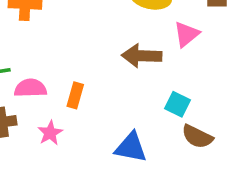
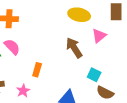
brown arrow: (142, 56) -> (74, 48), turned 55
pink semicircle: (30, 88) -> (12, 47), moved, turned 48

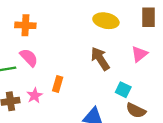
pink triangle: (99, 36) -> (139, 54), moved
pink star: (23, 91) -> (35, 95), moved

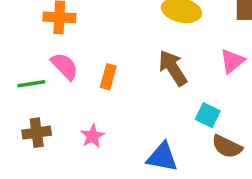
orange rectangle: (58, 84) -> (108, 77), moved
pink star: (35, 95) -> (93, 136), moved

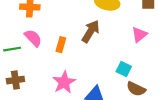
brown arrow: (173, 68) -> (91, 31), moved, turned 65
pink star: (93, 136) -> (64, 82), moved, size x1.5

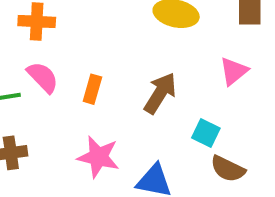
brown arrow: (91, 31) -> (160, 93), moved
pink star: (64, 82) -> (98, 157), turned -30

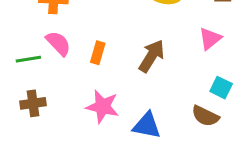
cyan square: (206, 133) -> (221, 88), moved

